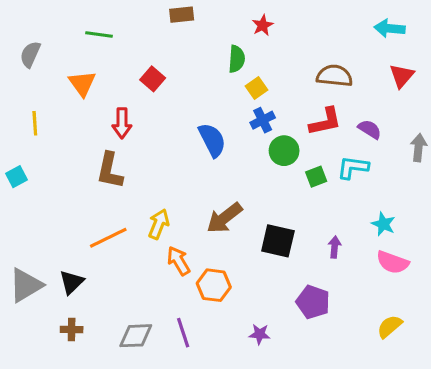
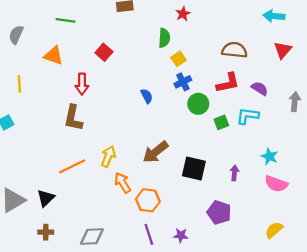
orange triangle: (82, 83) -> (53, 56), turned -35
blue semicircle: (212, 140) -> (147, 96), size x0.6
purple line: (183, 333) -> (149, 234), moved

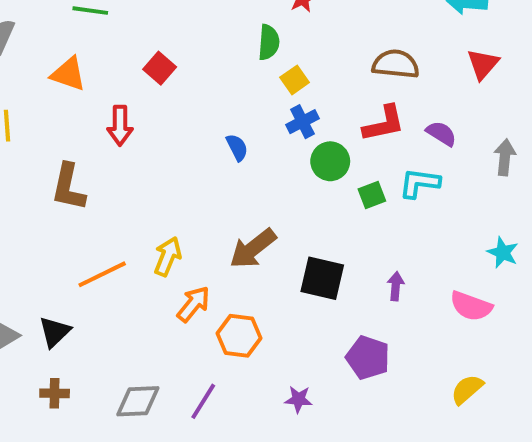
brown L-shape: (73, 118) -> (68, 187), moved
cyan star: (270, 156) -> (503, 253), moved
orange arrow: (123, 183) -> (193, 304), turned 70
purple line: (149, 234) -> (203, 401), moved, turned 50

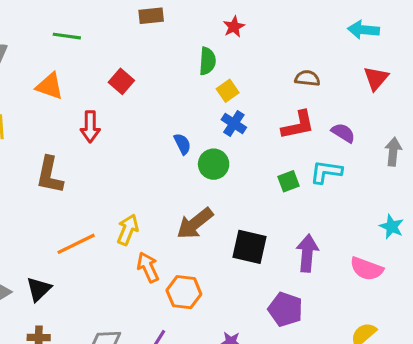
brown semicircle: (396, 64) -> (307, 78), size x0.7
blue cross: (302, 122) -> (234, 124), turned -30
green circle: (330, 161) -> (214, 164), moved
purple arrow: (396, 286) -> (307, 253), size x1.6
orange arrow: (193, 304) -> (148, 267), turned -64

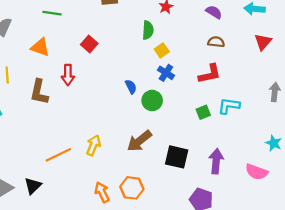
purple semicircle: (343, 133) -> (214, 12), moved
brown L-shape: (50, 175) -> (39, 92), moved
orange arrow: (148, 267) -> (102, 192), moved

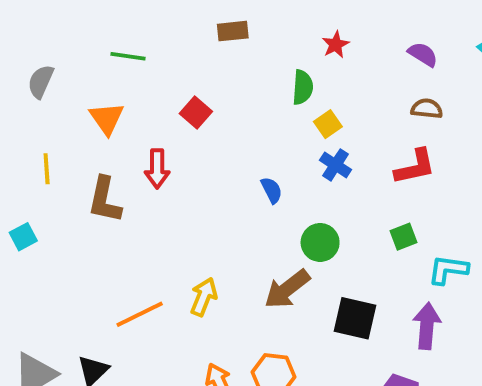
orange triangle: (40, 47) -> (107, 118), turned 36
green circle: (152, 101) -> (320, 242), moved
cyan L-shape: (229, 106) -> (448, 270), moved

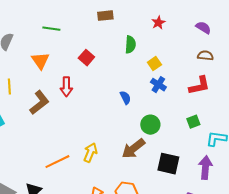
green semicircle: (303, 87) -> (130, 45), moved
brown L-shape: (105, 200) -> (39, 103), turned -140

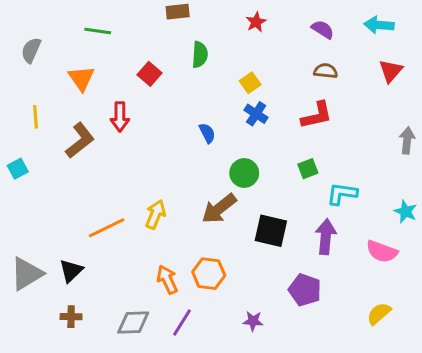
green semicircle: (130, 45) -> (200, 55), moved

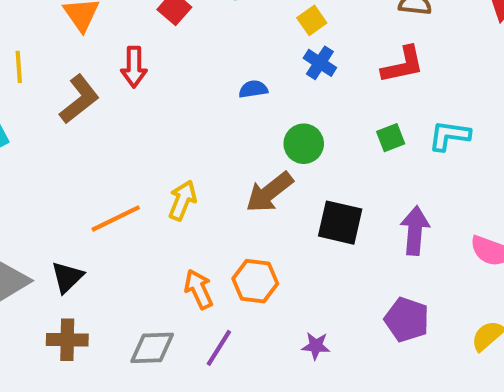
blue semicircle: (207, 133) -> (253, 89), turned -72
cyan L-shape: (342, 194) -> (449, 136), moved
purple pentagon: (305, 290) -> (407, 320), moved
brown cross: (71, 317) -> (67, 340), size x1.4

